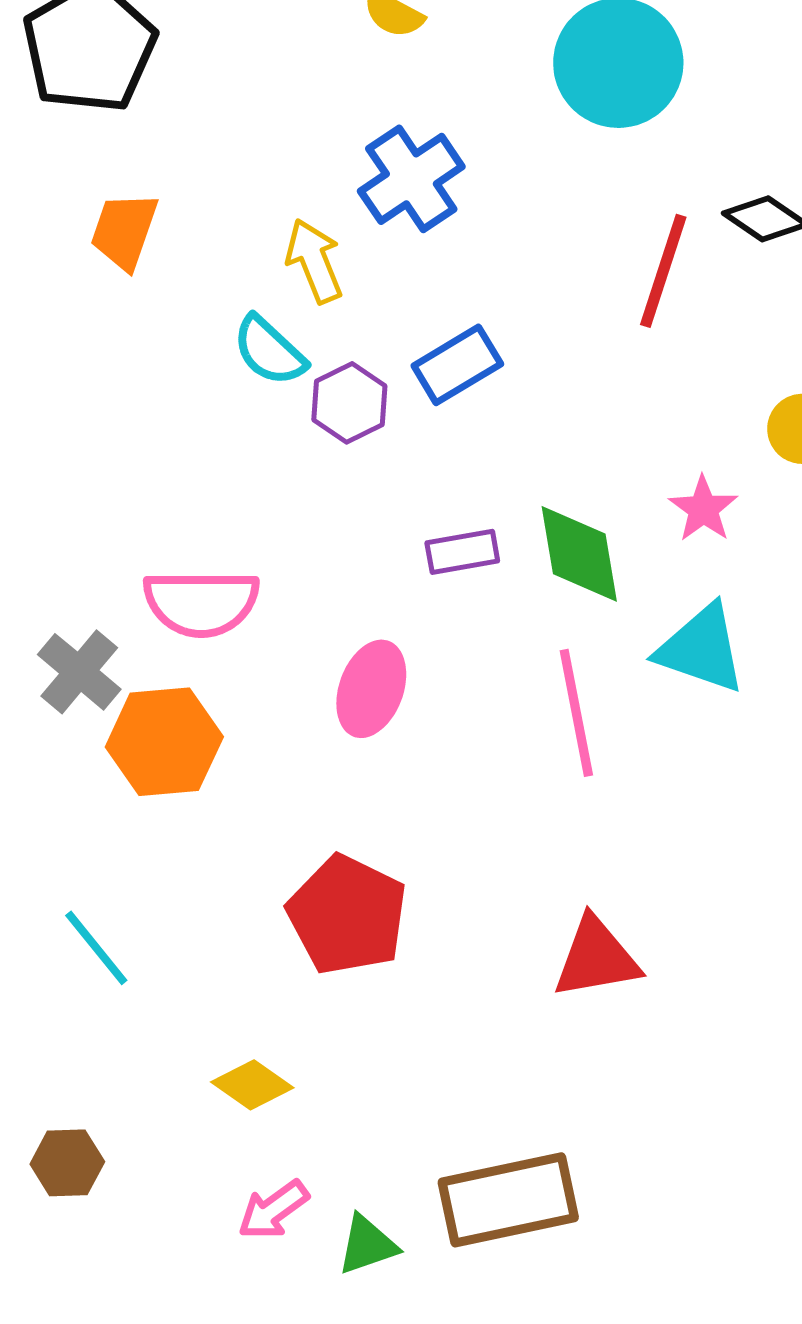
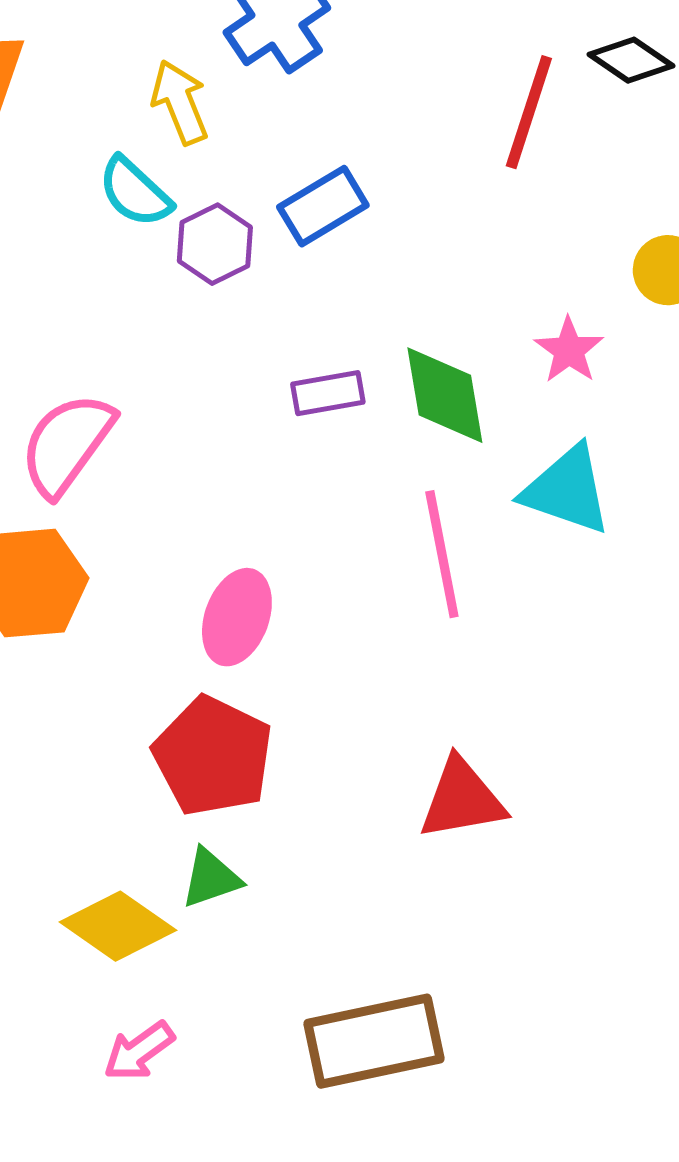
pink semicircle: (201, 603) -> (67, 444), turned 126
pink ellipse: (371, 689) -> (237, 617), moved
yellow diamond: (252, 1085) -> (118, 926), size x1.4
green triangle: (367, 1245) -> (211, 878), moved

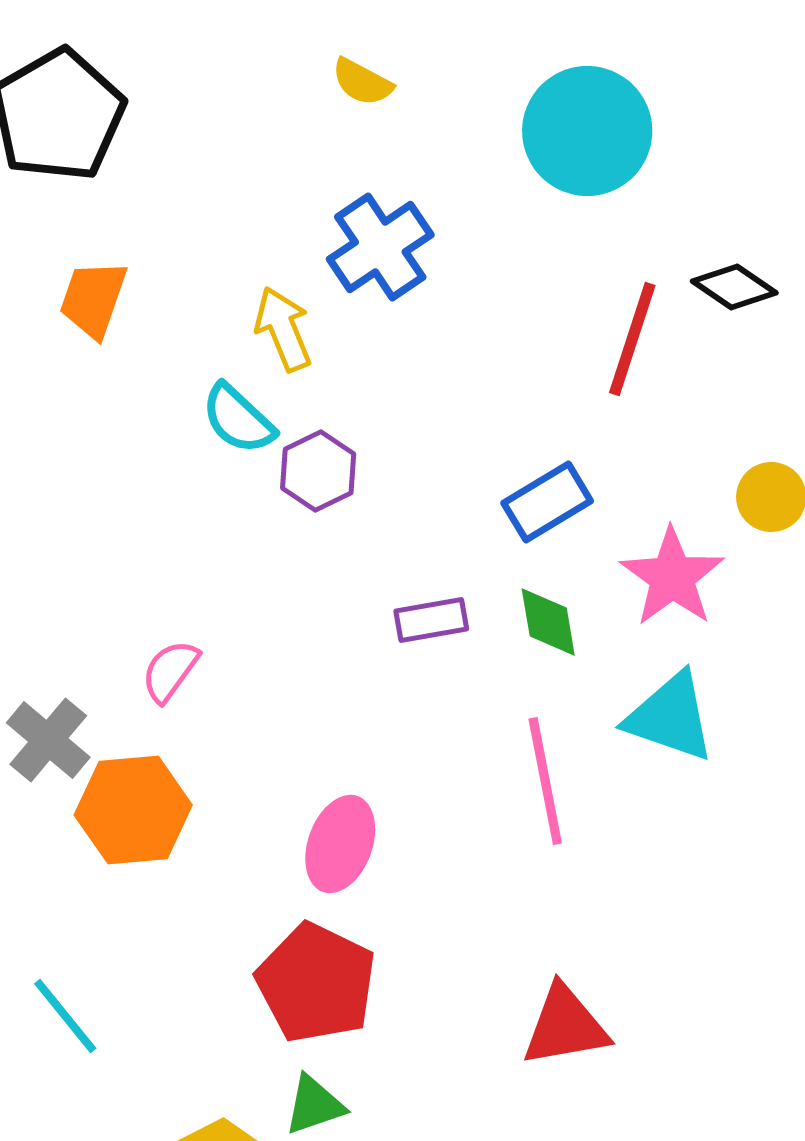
blue rectangle: (323, 206) -> (547, 502), moved
pink star: (569, 350) -> (672, 577), size x1.5
green diamond: (445, 395) -> (548, 622), size x0.7
pink semicircle: (67, 444) -> (170, 671), size x0.6

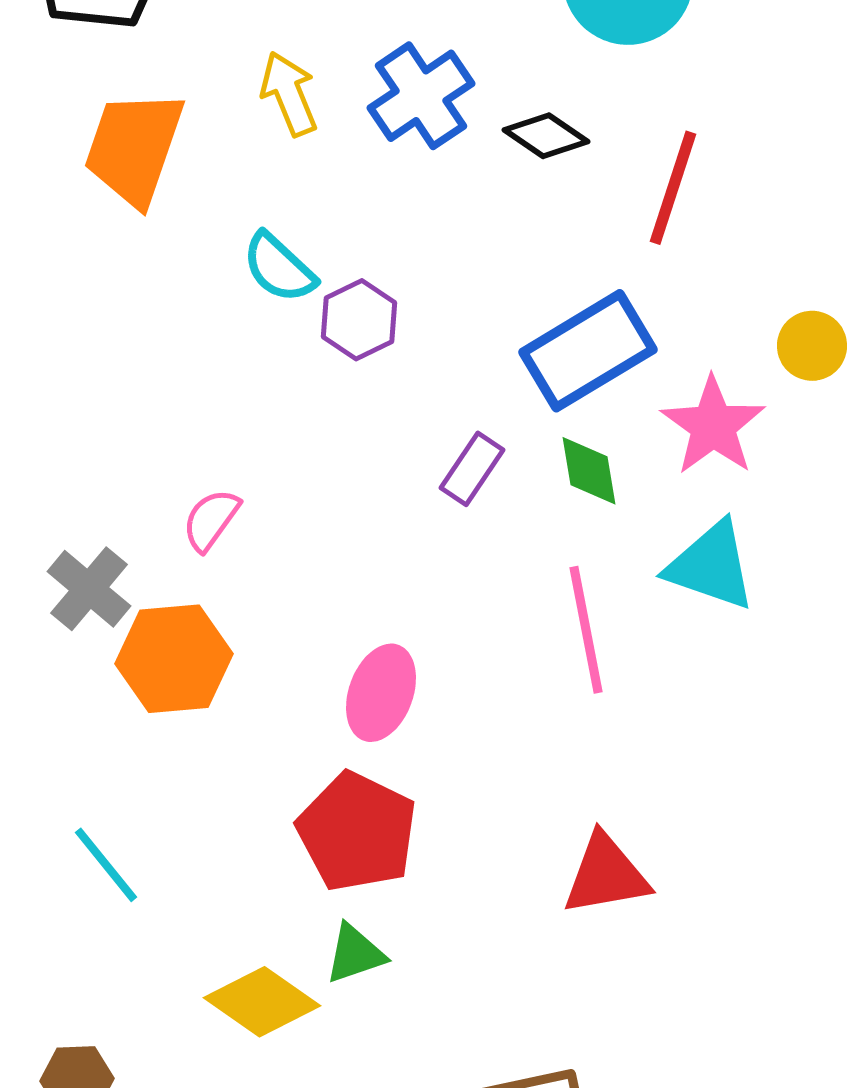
black diamond: (734, 287) -> (546, 136), moved
orange trapezoid: (93, 299) -> (134, 148), size x1.5
yellow arrow: (283, 329) -> (289, 94), moved
blue rectangle: (547, 502) -> (588, 351), size x1.5
purple rectangle: (431, 620) -> (472, 469), turned -46

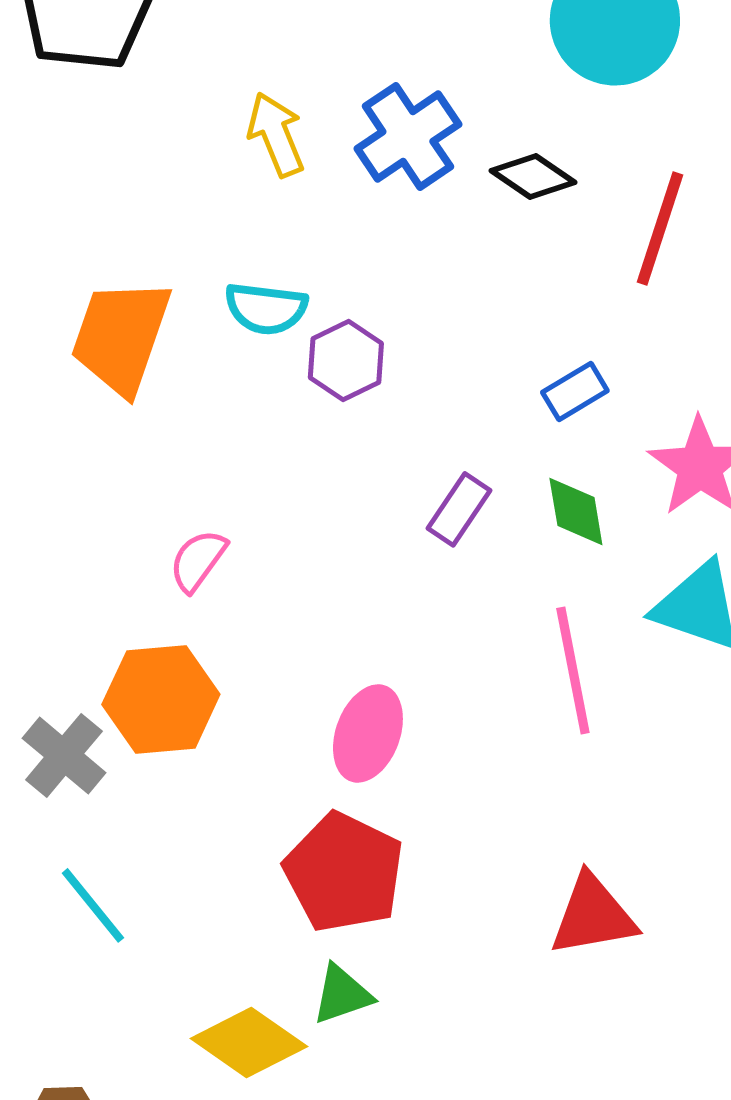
orange trapezoid: (134, 148) -> (121, 336), moved
cyan semicircle: (279, 268) -> (266, 308), turned -36
blue rectangle: (588, 351) -> (575, 391), size x0.5
gray cross: (89, 589) -> (64, 755), moved

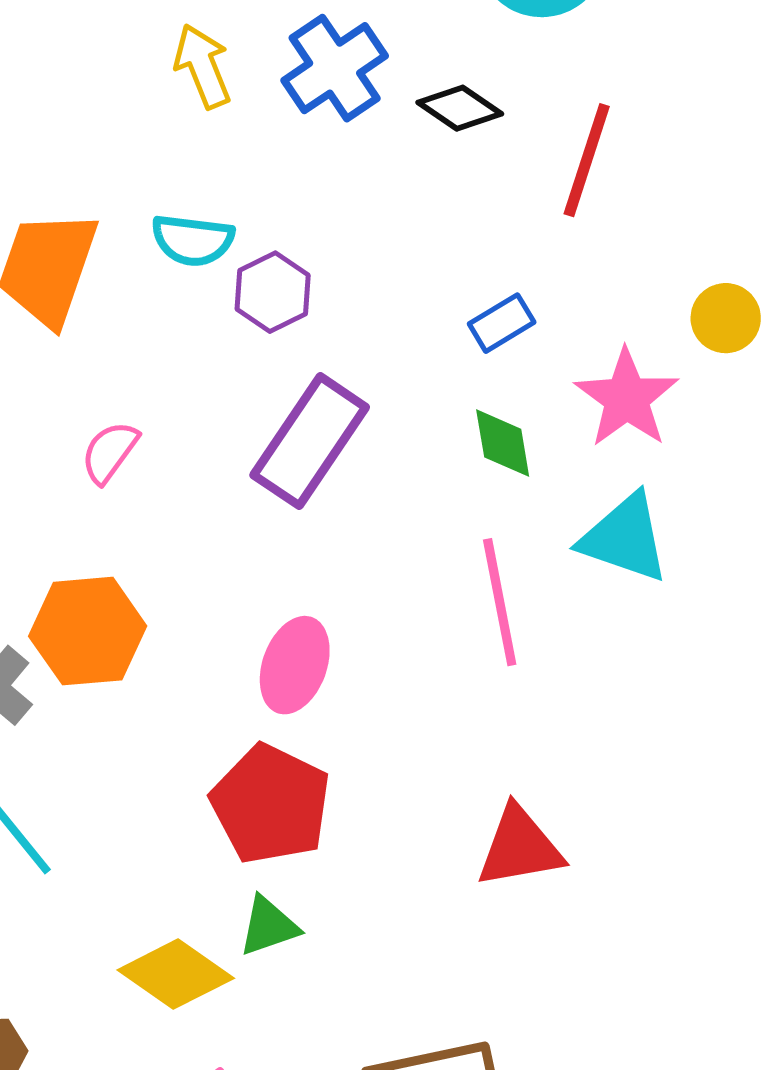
purple rectangle: (459, 509) -> (310, 441), moved, size x1.8
pink semicircle: (198, 560) -> (110, 452), moved

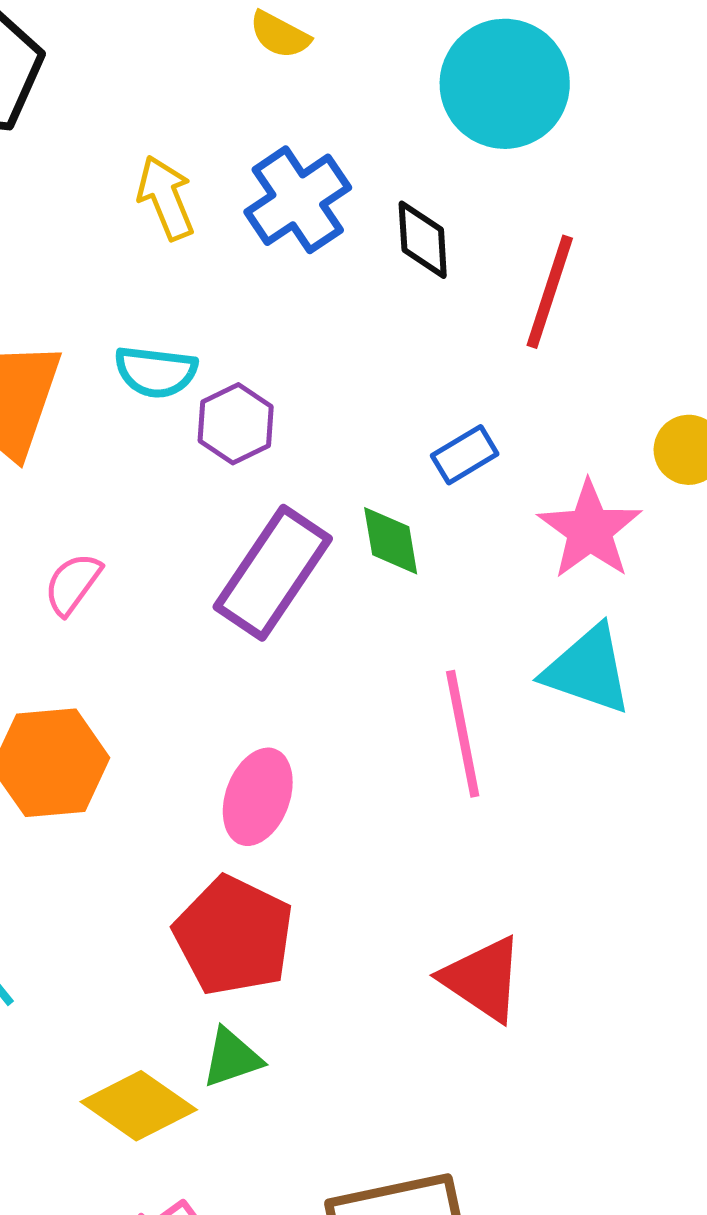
black diamond: (460, 108) -> (423, 240), turned 52
green diamond: (503, 443) -> (391, 541), moved
red triangle: (520, 847) -> (483, 979), turned 44

